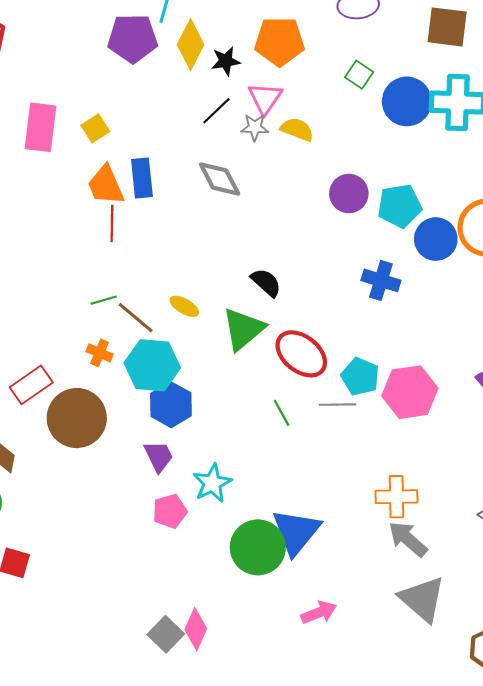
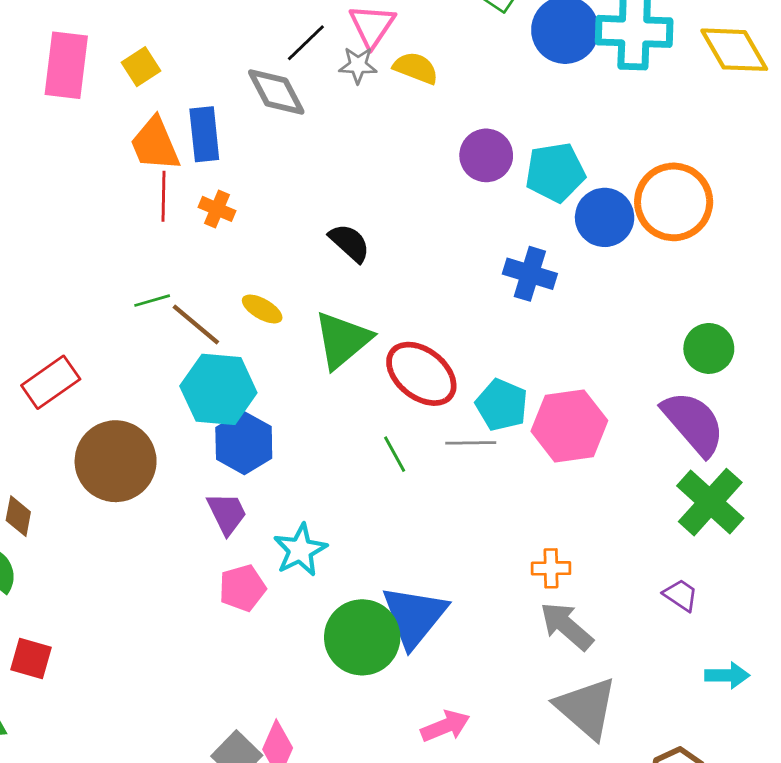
gray diamond: (220, 179) -> (276, 92), moved
black semicircle: (266, 282) -> (349, 243), moved
orange cross: (100, 353) -> (217, 209), moved
red rectangle: (31, 385) -> (51, 382), moved
orange cross: (396, 497) -> (551, 568), size x0.7

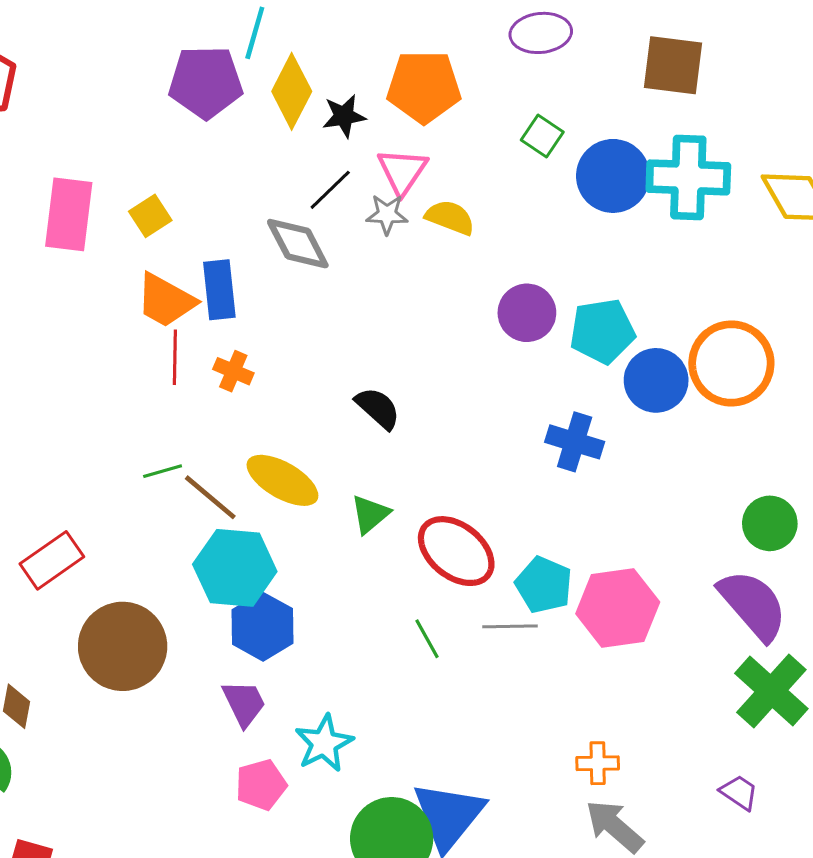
orange trapezoid: (155, 144) -> (166, 300), turned -38
yellow ellipse: (262, 309) -> (282, 480), size x1.6
green triangle: (342, 340) -> (370, 514), size x0.6

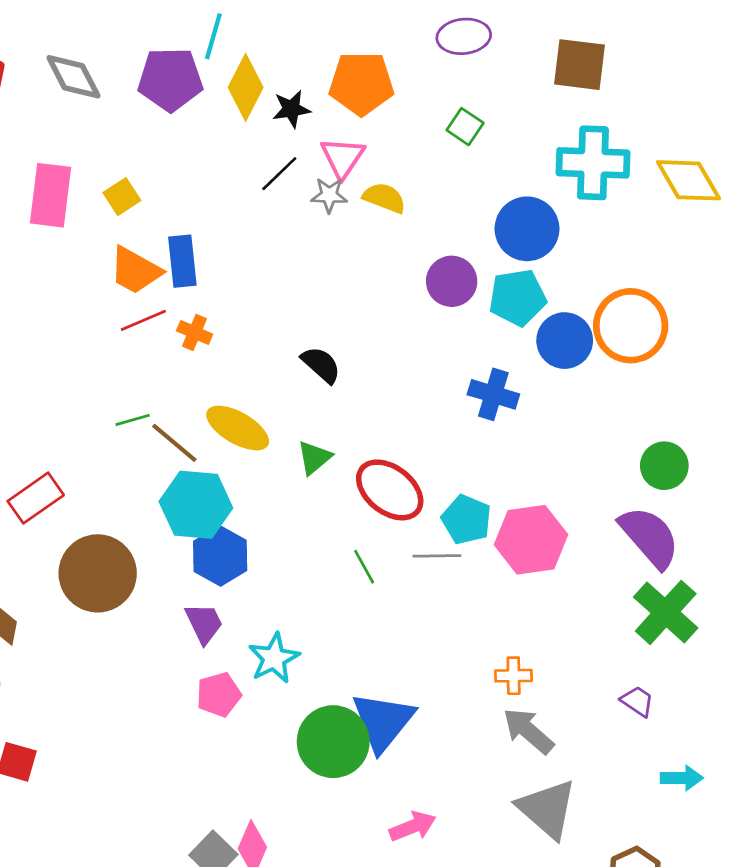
blue circle: (613, 176) -> (527, 229), moved
gray diamond: (298, 244) -> (73, 77), moved
red line: (175, 357) -> (143, 320), turned 66

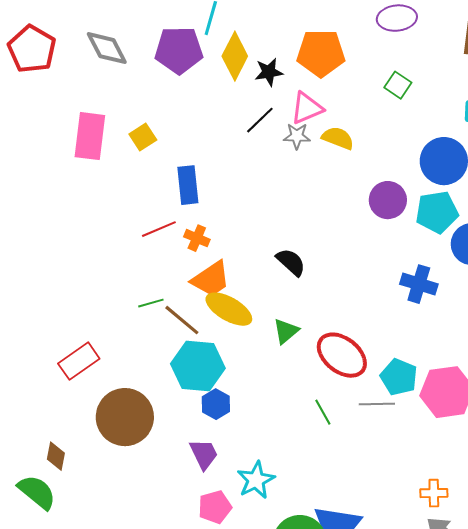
pink triangle: (343, 157) -> (307, 108), turned 33
orange trapezoid: (135, 271) -> (211, 279), moved, turned -63
blue hexagon: (220, 556) -> (216, 404), size x0.7

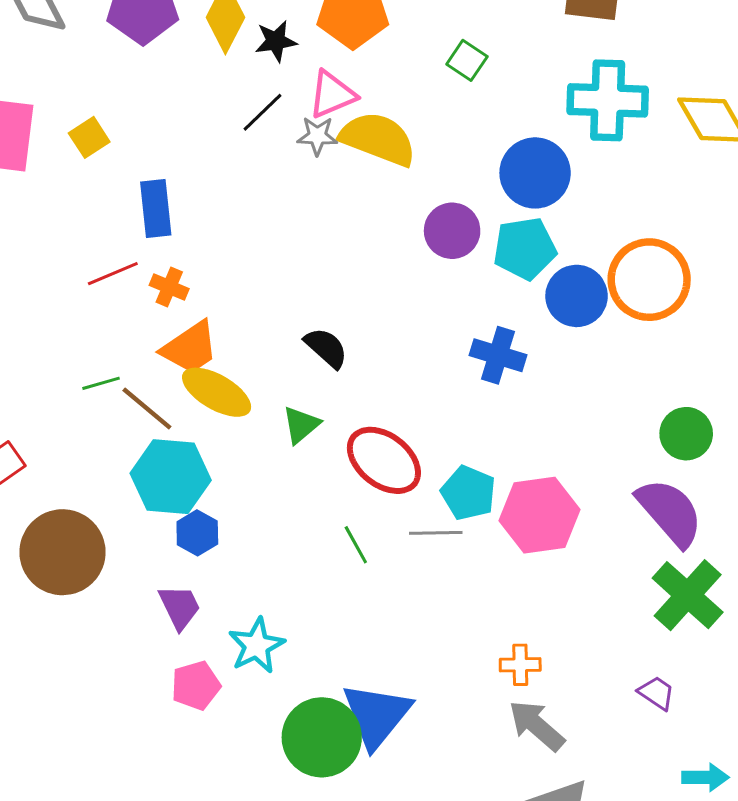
yellow semicircle: (338, 138) -> (378, 139), size x1.6
black semicircle: (291, 262) -> (326, 348), moved

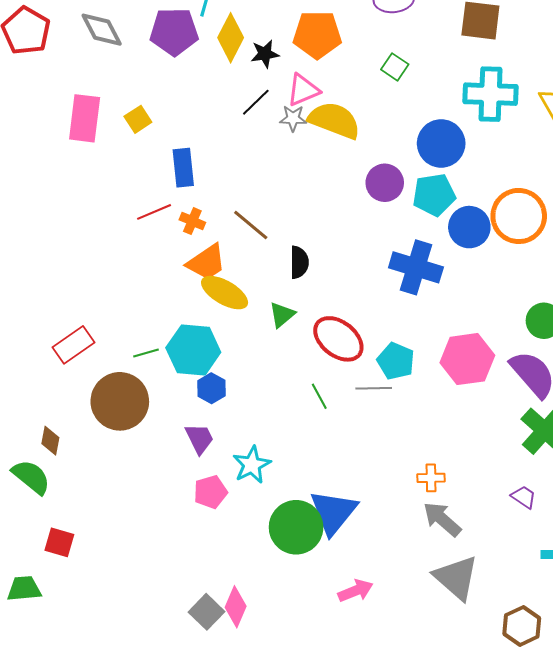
black semicircle: (326, 348) -> (299, 262), turned 48
blue cross: (498, 355) -> (416, 267), size x1.4
green line: (101, 383) -> (146, 353), moved
brown line: (147, 408) -> (251, 225), moved
pink hexagon: (539, 515) -> (467, 359), moved

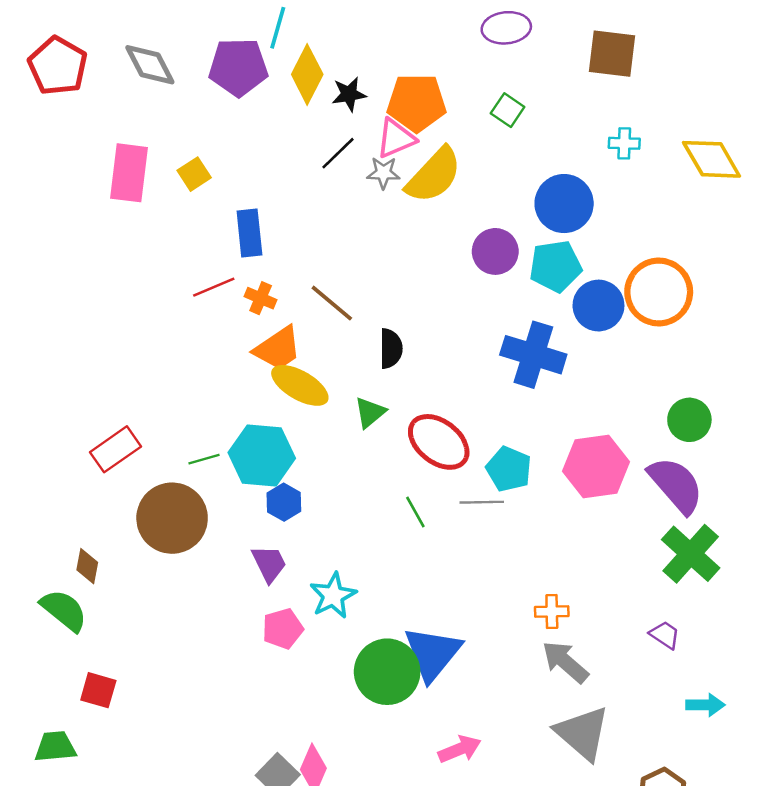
orange pentagon: (317, 35) -> (417, 103), moved
cyan cross: (490, 94) -> (624, 143), size x0.5
yellow semicircle: (334, 120) -> (434, 175), turned 112

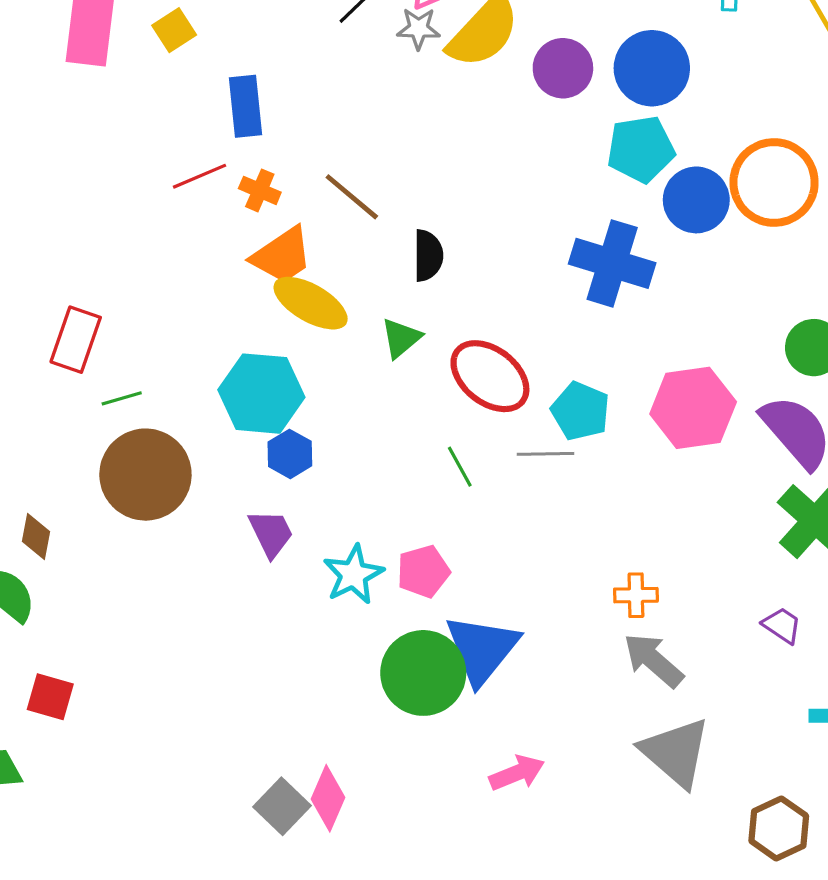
purple circle: (495, 251) -> (563, 68), moved
red rectangle: (116, 449) -> (76, 340), moved, turned -36
green line: (204, 459) -> (122, 398), moved
pink pentagon: (283, 629) -> (423, 571), moved

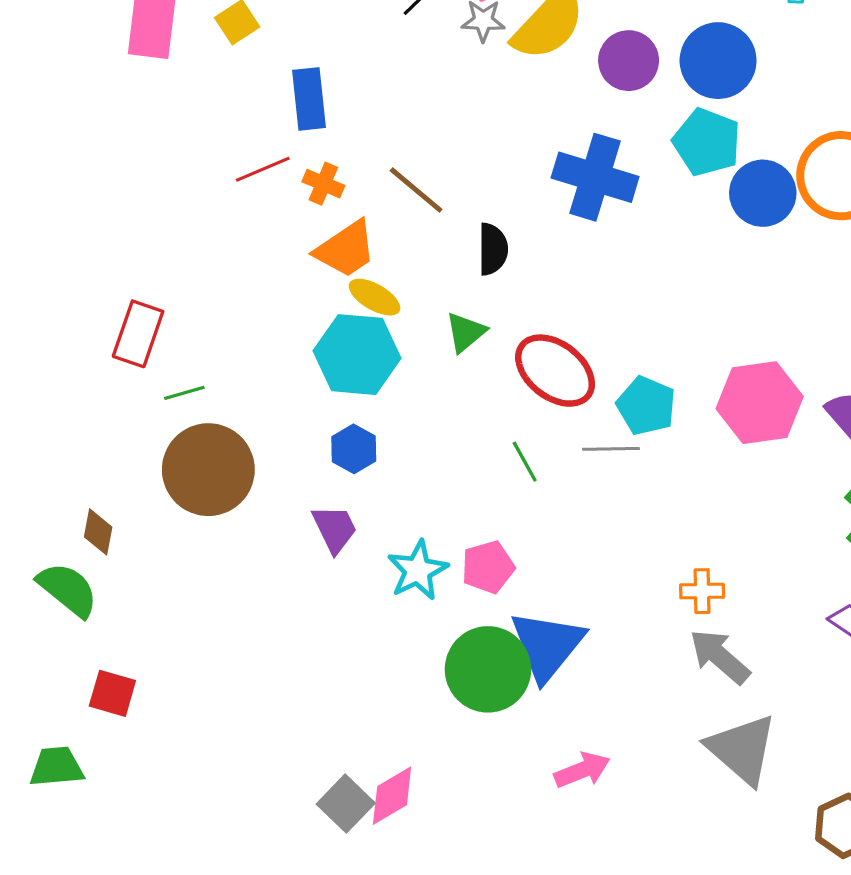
cyan pentagon: (641, 149) -> (707, 142), turned 30
blue cross: (612, 263) -> (595, 177), moved
yellow ellipse: (311, 303) -> (375, 297), size x0.7
cyan hexagon: (261, 394) -> (357, 355), moved
pink diamond: (328, 798) -> (392, 796), turned 36

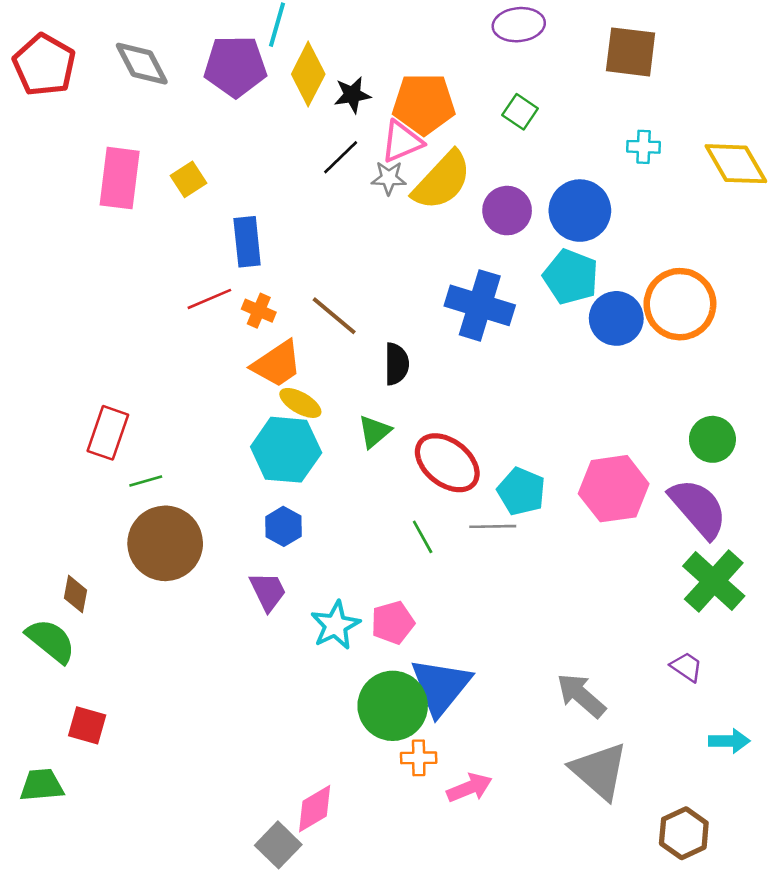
orange cross: (702, 591) -> (419, 758), moved
gray square: (346, 804) -> (278, 845), moved

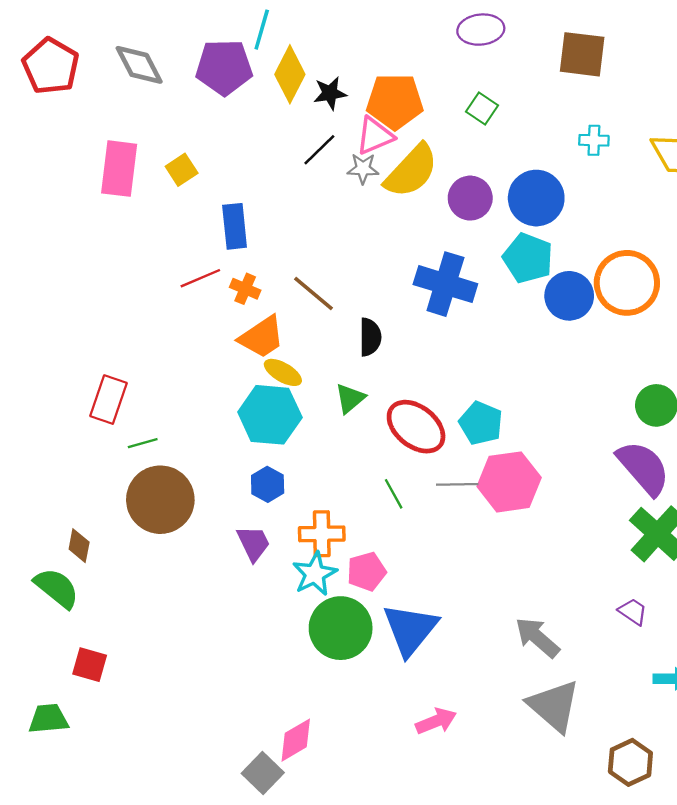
pink hexagon: (614, 489) -> (509, 482), moved
cyan pentagon: (521, 491) -> (481, 423), moved
green circle: (393, 706) -> (341, 628), moved
orange cross: (419, 758) -> (322, 534), moved, size x1.4

